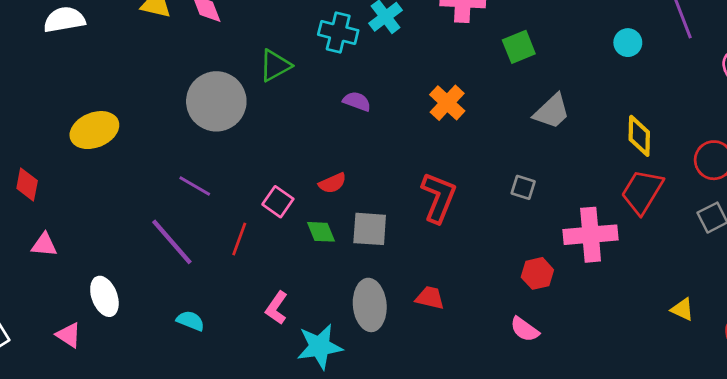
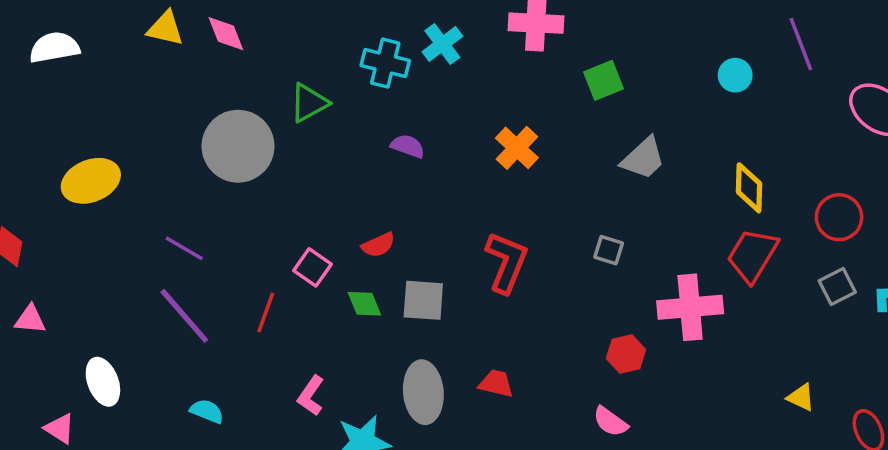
purple line: (195, 186) -> (184, 248), moved

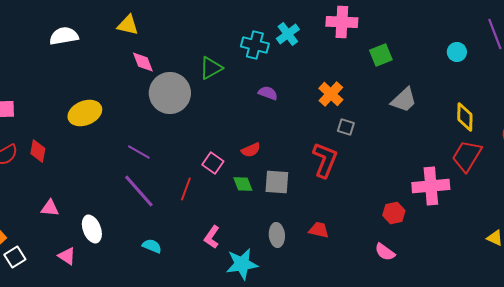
pink diamond: (226, 34) -> (143, 62), moved
gray square: (609, 250) -> (346, 127), moved
pink triangle: (30, 319) -> (50, 208), moved
gray ellipse: (423, 392) -> (277, 235), size x0.7

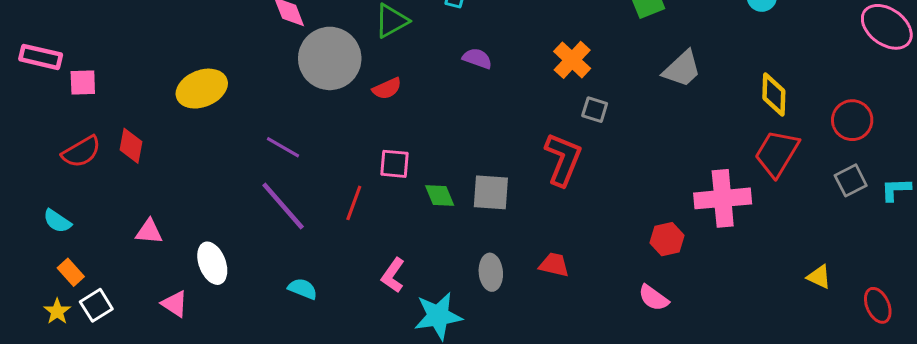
red semicircle: (251, 150) -> (387, 89), moved
pink square: (213, 163) -> (394, 164), turned -30

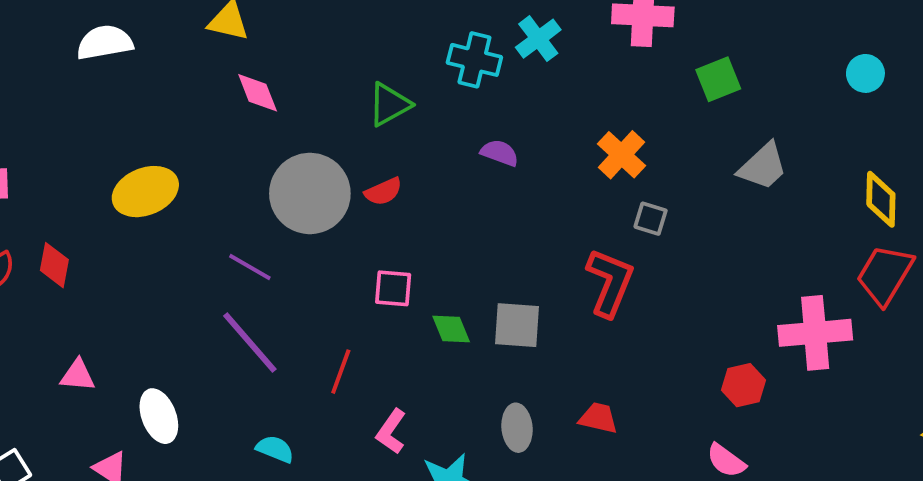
gray circle: (330, 58) -> (310, 193), moved
red line: (354, 203) -> (341, 372), moved

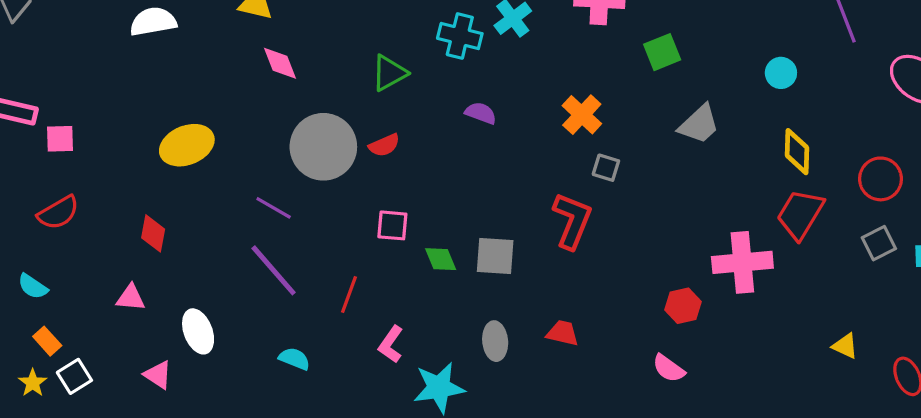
cyan circle: (865, 73) -> (781, 73), moved
red diamond: (54, 265) -> (153, 233), moved

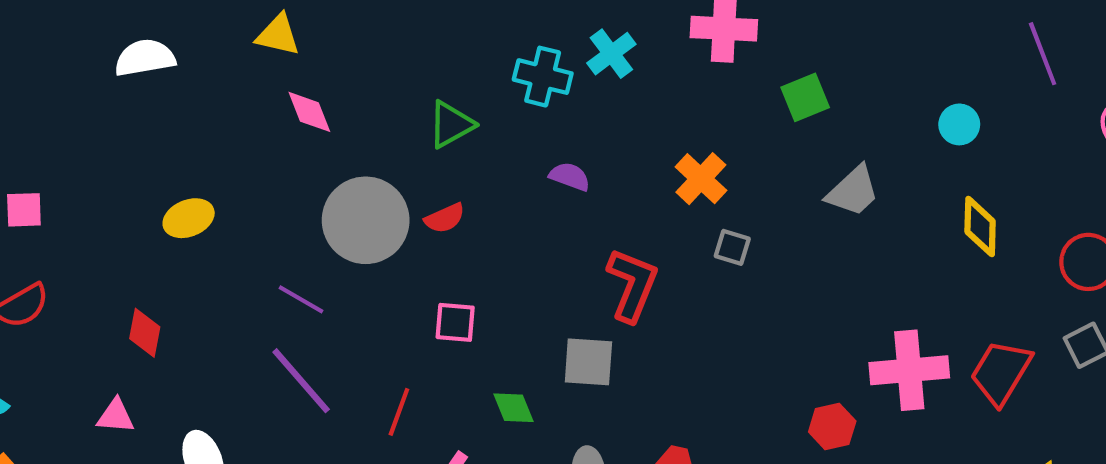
yellow ellipse: (187, 145) -> (189, 218), size x0.7
red trapezoid: (800, 214) -> (1001, 372), moved
red L-shape: (572, 221) -> (632, 285), moved
green diamond: (441, 259) -> (513, 408), moved

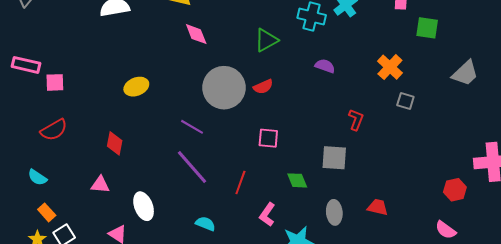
green square: (805, 97) -> (427, 28), moved, turned 30
red L-shape: (632, 285) -> (356, 120), size x0.6

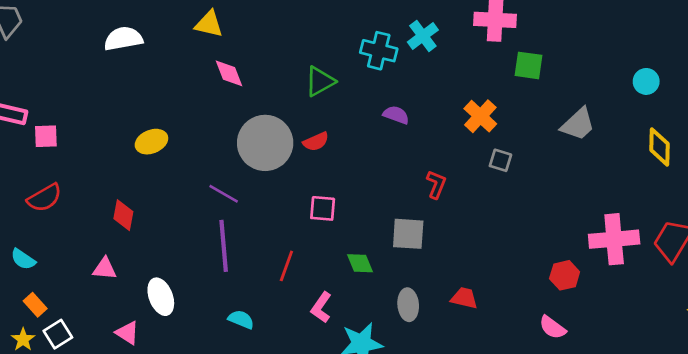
purple line: (192, 167) -> (224, 246), turned 36

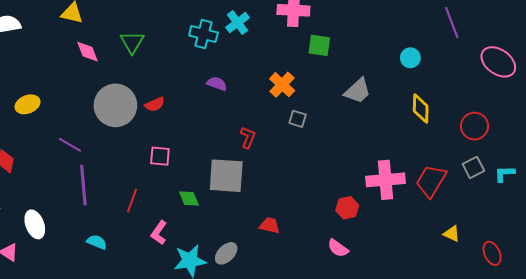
green triangle: (320, 81) -> (132, 42), moved, turned -30
purple line: (224, 194) -> (70, 145), moved
gray square: (408, 234) -> (226, 176), size x1.4
gray ellipse: (408, 305) -> (226, 253), moved, turned 50

